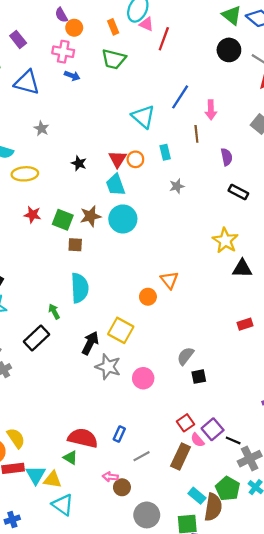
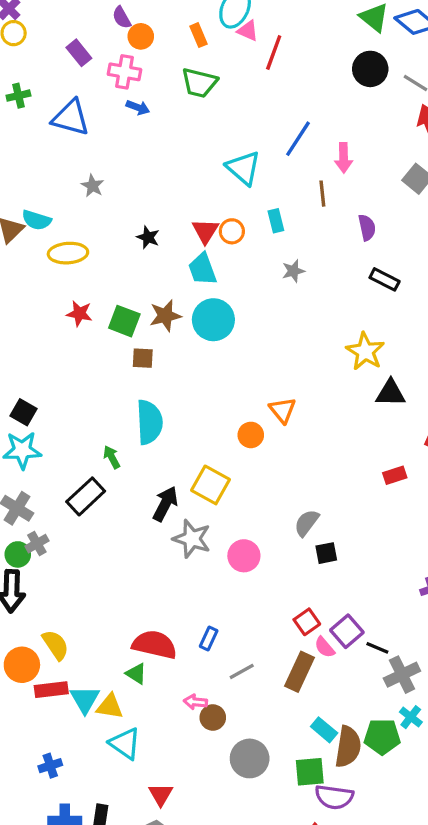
purple rectangle: (18, 39) -> (79, 53), moved
green pentagon: (228, 489) -> (382, 737), moved, turned -30

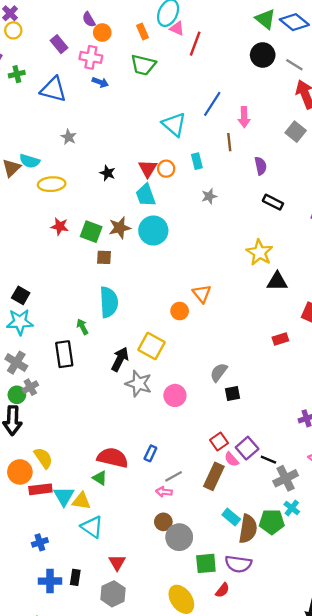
black rectangle: (86, 496) -> (64, 354), turned -55
pink arrow: (195, 702) -> (164, 492), moved
brown circle: (213, 718) -> (163, 522), moved
green square: (310, 772) -> (206, 563), moved

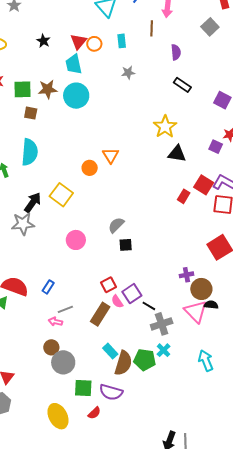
green square: (91, 232) -> (23, 89), turned -30
red rectangle: (280, 339) -> (184, 196), moved, turned -48
gray star: (139, 384) -> (23, 224), moved, turned -30

